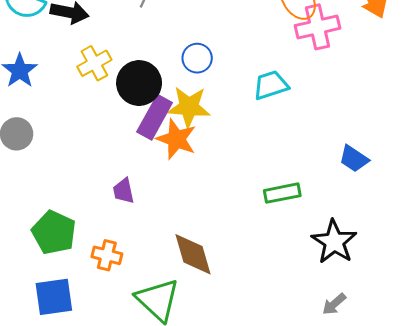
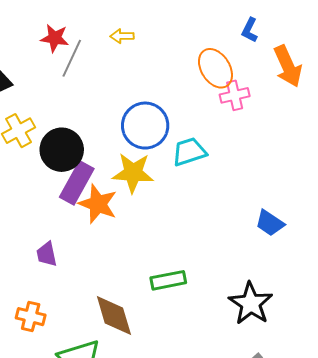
pink cross: (318, 27) -> (235, 95), size x0.7
blue circle: (197, 58) -> (145, 126), moved, size x1.6
yellow star: (189, 107) -> (133, 173), moved
green rectangle: (282, 193) -> (168, 280), moved

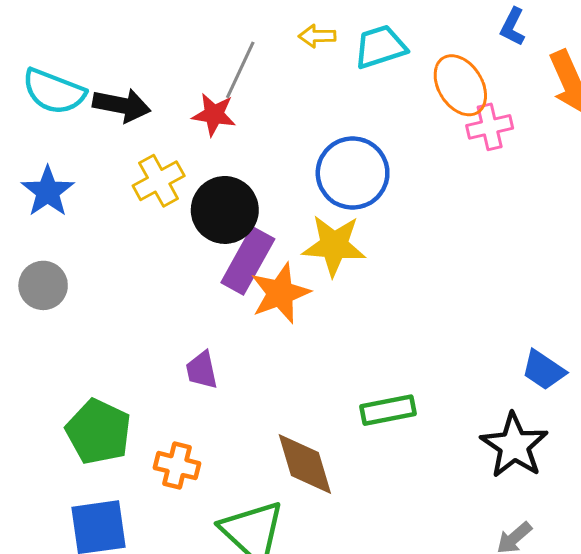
red star: (55, 38) -> (214, 115), moved
cyan trapezoid: (189, 152) -> (380, 47), moved
orange star: (98, 204) -> (280, 293), turned 30
blue trapezoid: (270, 223) -> (543, 370), moved

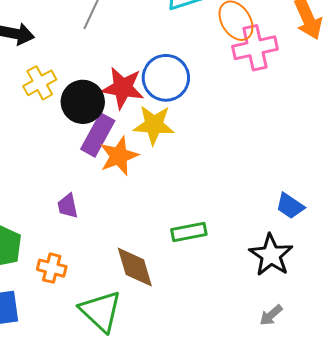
red star: (214, 115) -> (123, 88), moved, size x1.5
pink cross: (490, 127) -> (255, 48), size x1.5

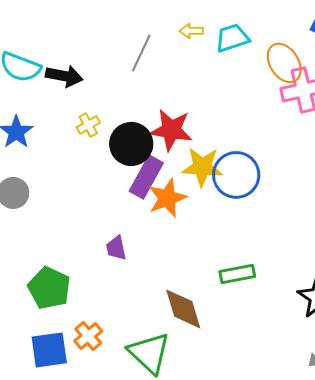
blue circle: (166, 78) -> (236, 175), moved
yellow cross: (40, 83) -> (88, 125), size x0.7
orange cross: (52, 268) -> (88, 336), moved, turned 36

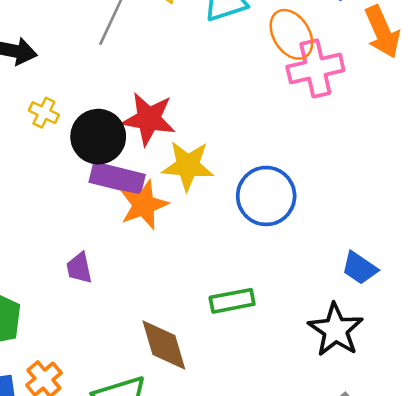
yellow cross: (88, 125) -> (44, 113), turned -35
blue circle: (236, 175) -> (266, 196), moved
purple rectangle: (146, 177) -> (117, 178), turned 75

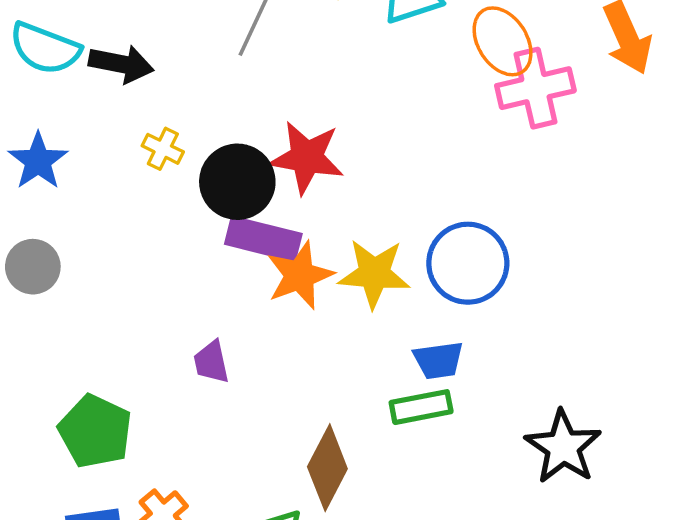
yellow star: (188, 166) -> (374, 274), moved
blue trapezoid: (360, 268) -> (438, 360), moved, turned -42
brown diamond: (164, 345) -> (327, 468), turned 44

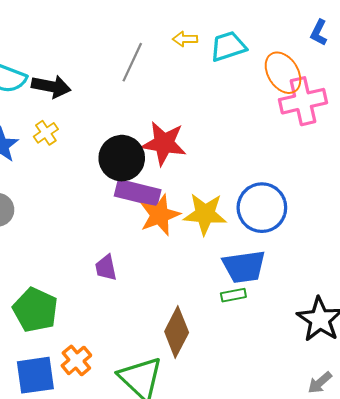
yellow cross: (163, 149) -> (46, 133), moved, turned 30
blue trapezoid: (438, 360) -> (244, 267), size x1.4
green rectangle: (421, 407) -> (233, 295), size x0.7

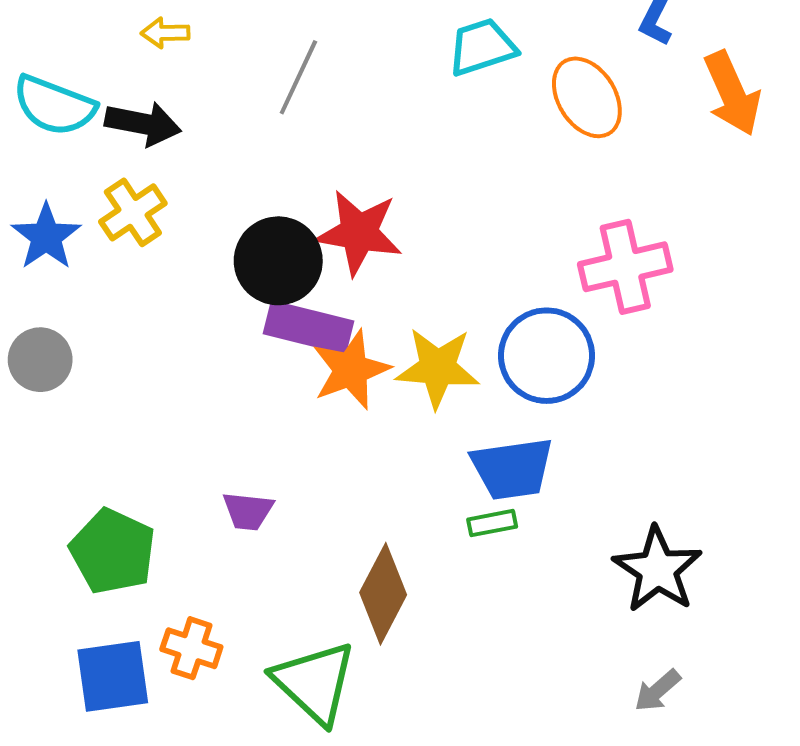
yellow arrow: (185, 39) -> (165, 33), moved
pink cross: (303, 101) -> (625, 267), moved
yellow cross: (46, 133) -> (133, 212), size x1.4
purple trapezoid: (106, 268) -> (248, 511), moved, turned -72
orange cross: (76, 360) -> (191, 648), turned -32

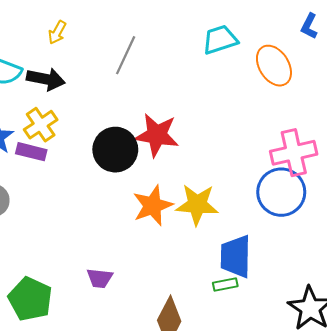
yellow arrow: (165, 33) -> (57, 32), turned -60
purple rectangle: (308, 327) -> (31, 152), moved, size x0.7
blue circle: (547, 356) -> (281, 192), moved
blue trapezoid: (512, 469) -> (236, 256), turned 99

